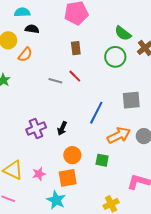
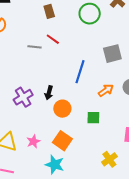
orange arrow: (119, 135) -> (106, 90), size x0.7
orange circle: (72, 155) -> (62, 109), moved
orange square: (68, 178) -> (62, 141), turned -36

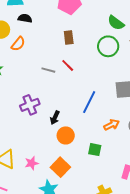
purple cross: (23, 97) -> (30, 105), moved

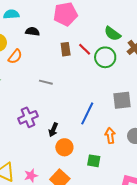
black semicircle: (25, 18) -> (32, 31), moved
red line: (68, 65) -> (85, 49), moved
orange arrow: (112, 125) -> (110, 136), turned -70

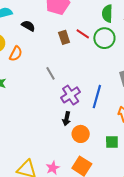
black semicircle: (32, 31) -> (28, 26), turned 32
green semicircle: (112, 34) -> (107, 14), turned 66
gray line: (46, 82) -> (51, 73), turned 56
purple cross: (28, 117) -> (71, 95), moved

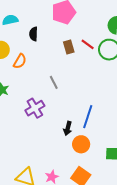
black semicircle: (28, 26) -> (33, 34), turned -120
purple cross: (71, 95) -> (35, 108), moved
blue line: (97, 97) -> (88, 117), moved

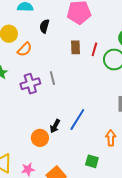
red line: (88, 44) -> (94, 49), turned 56
purple cross: (35, 108) -> (30, 84), moved
orange circle: (81, 144) -> (40, 138), moved

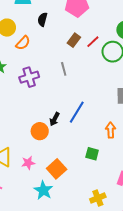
brown rectangle: (76, 47) -> (74, 40), turned 40
red line: (94, 49) -> (93, 42), turned 32
gray line: (52, 78) -> (64, 69), moved

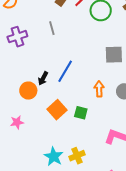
orange square: (57, 169) -> (57, 110), moved
cyan star: (43, 190) -> (54, 157), moved
yellow cross: (98, 198) -> (77, 156), moved

